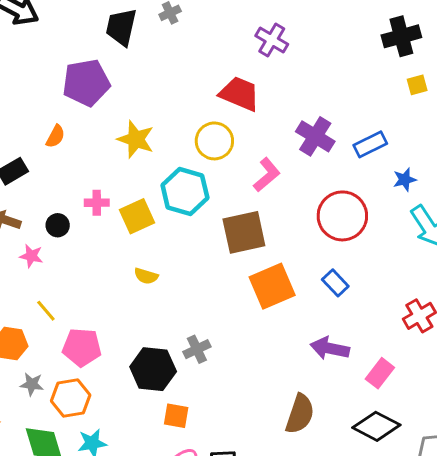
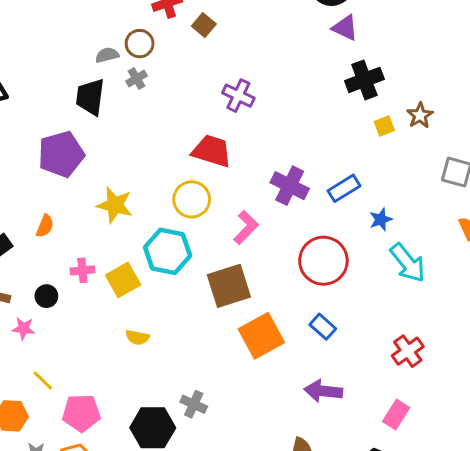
orange semicircle: (55, 136) -> (45, 226), moved
gray cross: (197, 349) -> (194, 404), turned -35
pink rectangle: (380, 373) -> (396, 415), moved

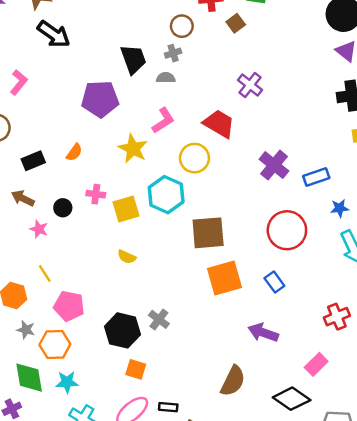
gray semicircle: (107, 55) -> (166, 78), moved
black trapezoid: (90, 97) -> (133, 59), turned 140
pink L-shape: (246, 228) -> (163, 121), moved

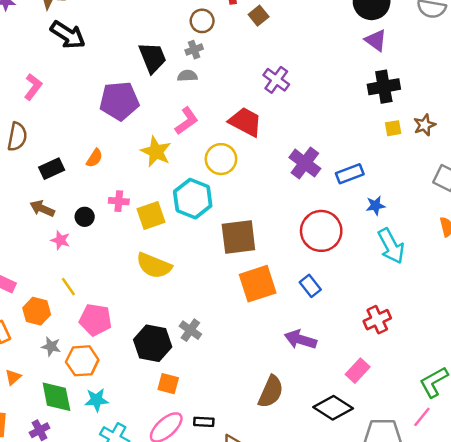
yellow semicircle: (127, 257) -> (154, 266), size x1.8

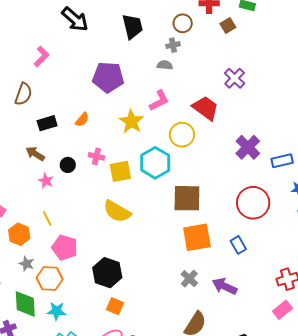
black trapezoid: (153, 58) -> (132, 26), moved
gray cross: (190, 330) -> (189, 279), moved
pink rectangle: (358, 371) -> (283, 310), moved

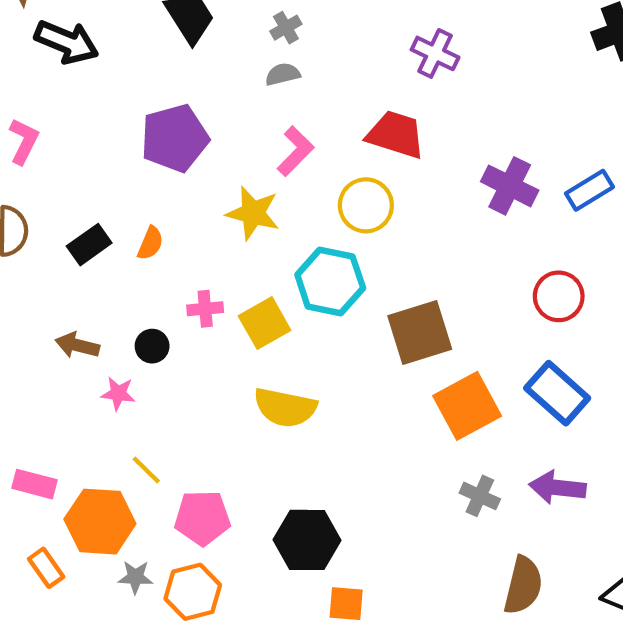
black rectangle: (47, 123) -> (89, 245), moved
red circle: (253, 203) -> (559, 296), size x0.7
orange hexagon: (19, 234) -> (100, 522), size x1.4
blue rectangle: (238, 245) -> (557, 393), size x1.6

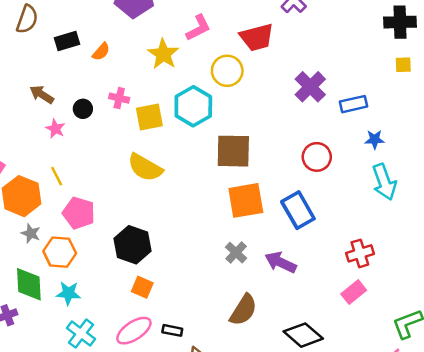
red trapezoid: (396, 135) -> (257, 37), turned 129

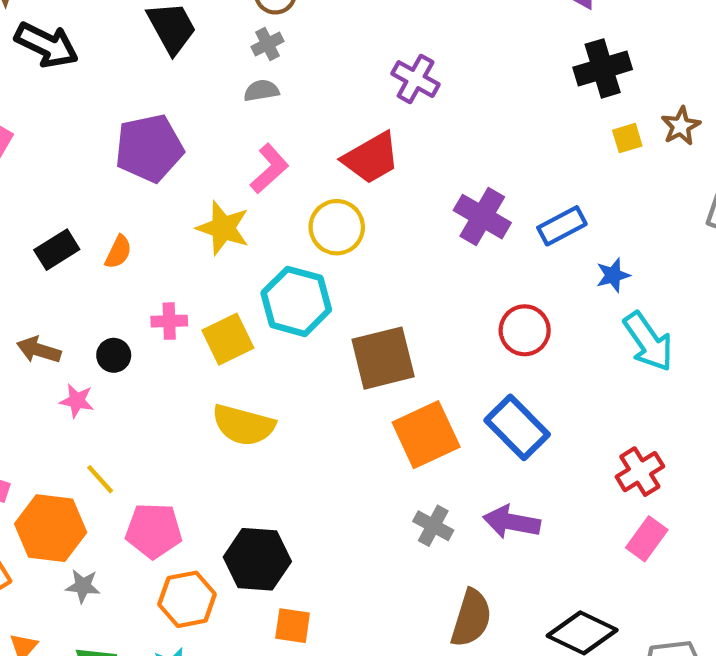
orange hexagon: (60, 252) -> (187, 599), moved

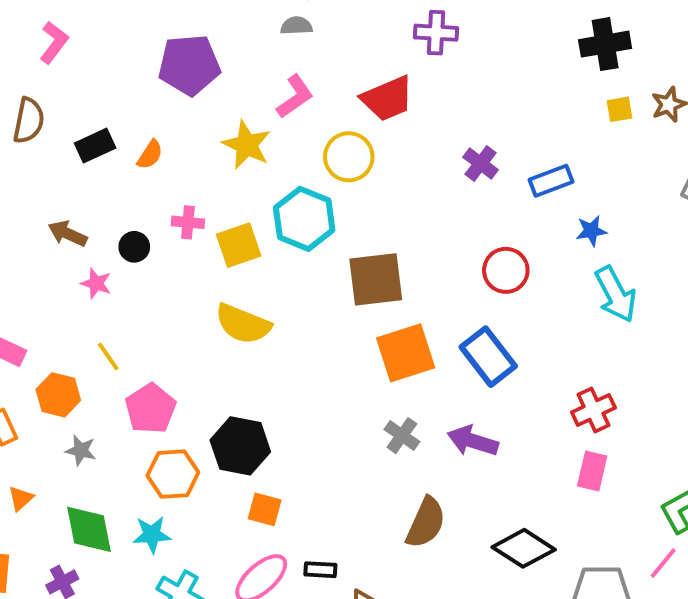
purple cross: (416, 79) -> (436, 33), turned -33
purple cross: (482, 217) -> (481, 164), size x0.7
orange hexagon: (51, 528) -> (58, 395), size x0.7
pink pentagon: (154, 531) -> (151, 409), turned 30
pink rectangle: (647, 539) -> (592, 471), turned -30

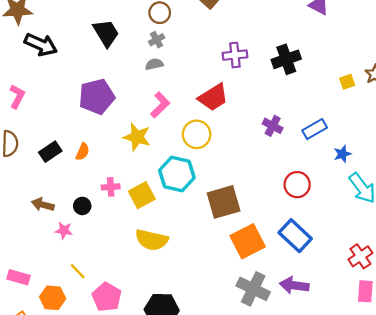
black cross: (605, 44) -> (286, 59), moved
gray cross: (402, 436) -> (253, 289), size x1.6

